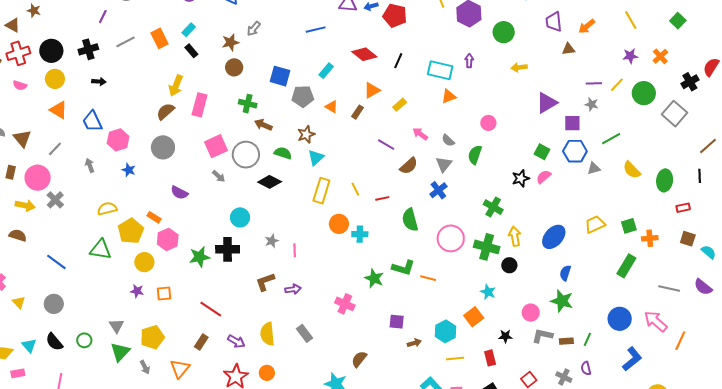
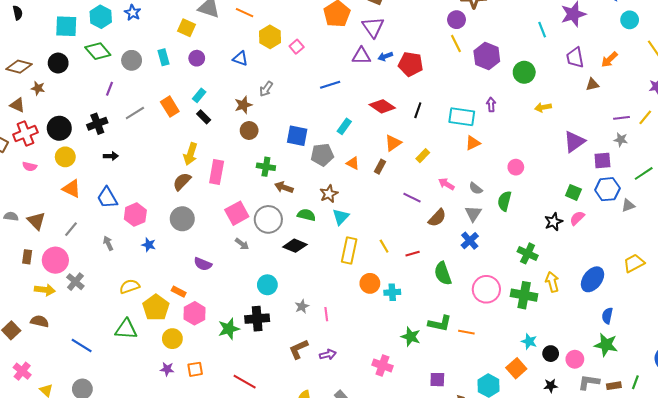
black circle: (509, 265) -> (551, 354), moved

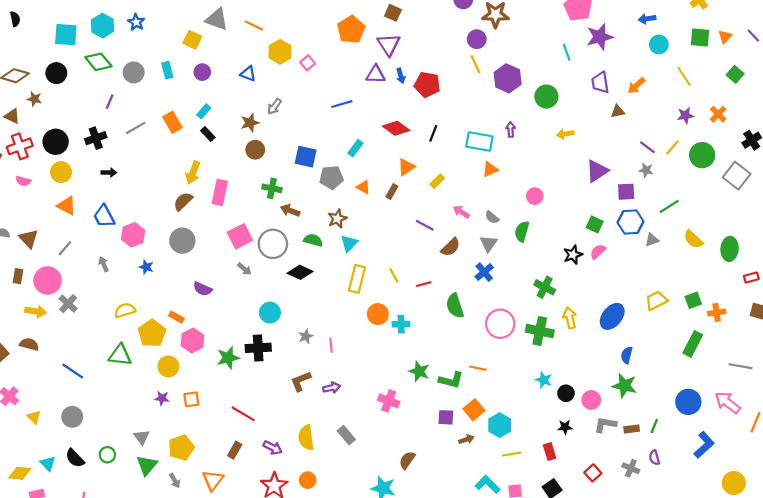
blue arrow: (385, 56) -> (401, 76), turned -88
purple line: (621, 118) -> (647, 147), turned 42
green L-shape: (440, 323) -> (451, 380), moved
orange square: (516, 368) -> (474, 410), moved

